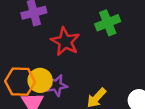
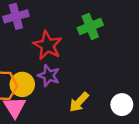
purple star: (56, 85) -> (49, 76), moved, turned 30

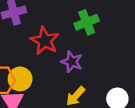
purple star: (49, 76) -> (72, 62), moved

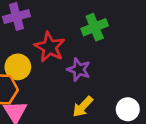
yellow circle: (20, 79) -> (18, 67), moved

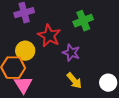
yellow arrow: (83, 107) -> (74, 81), turned -84

